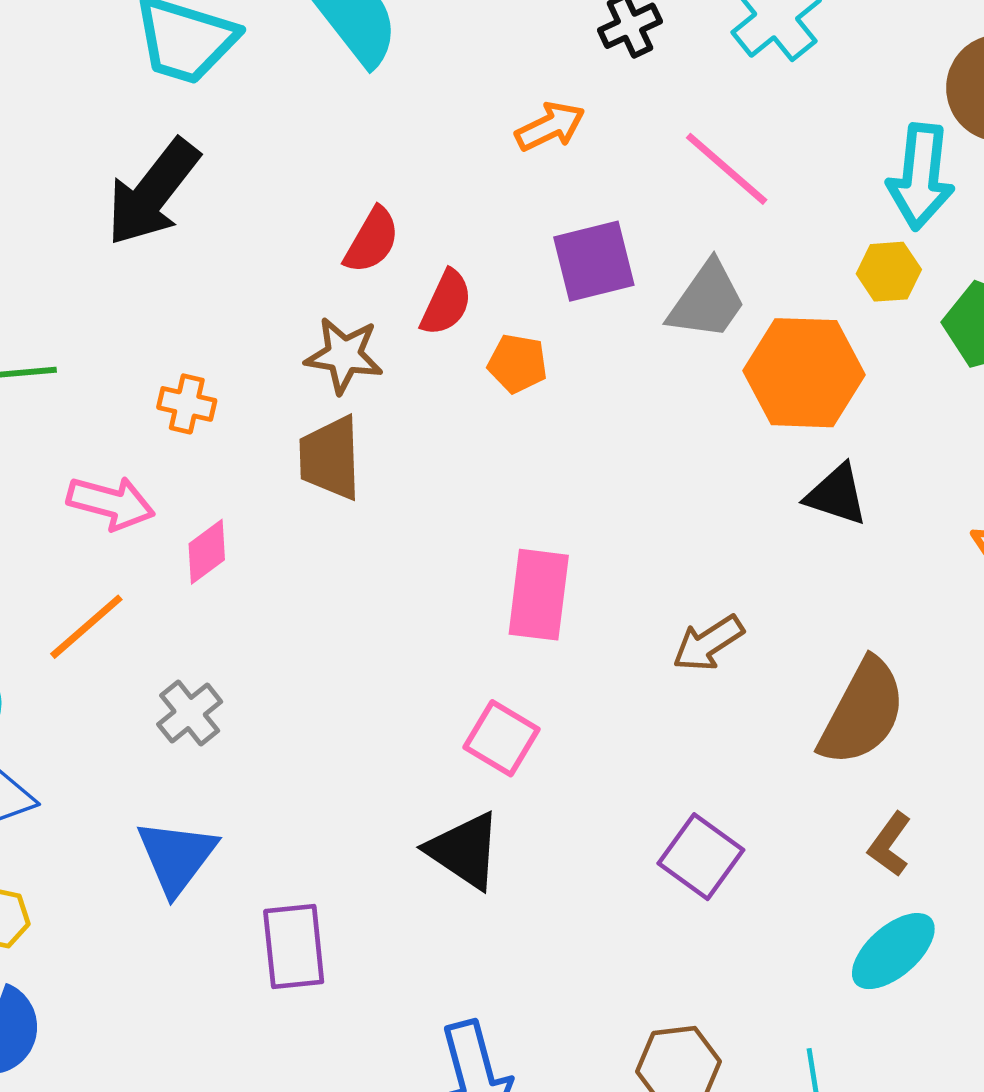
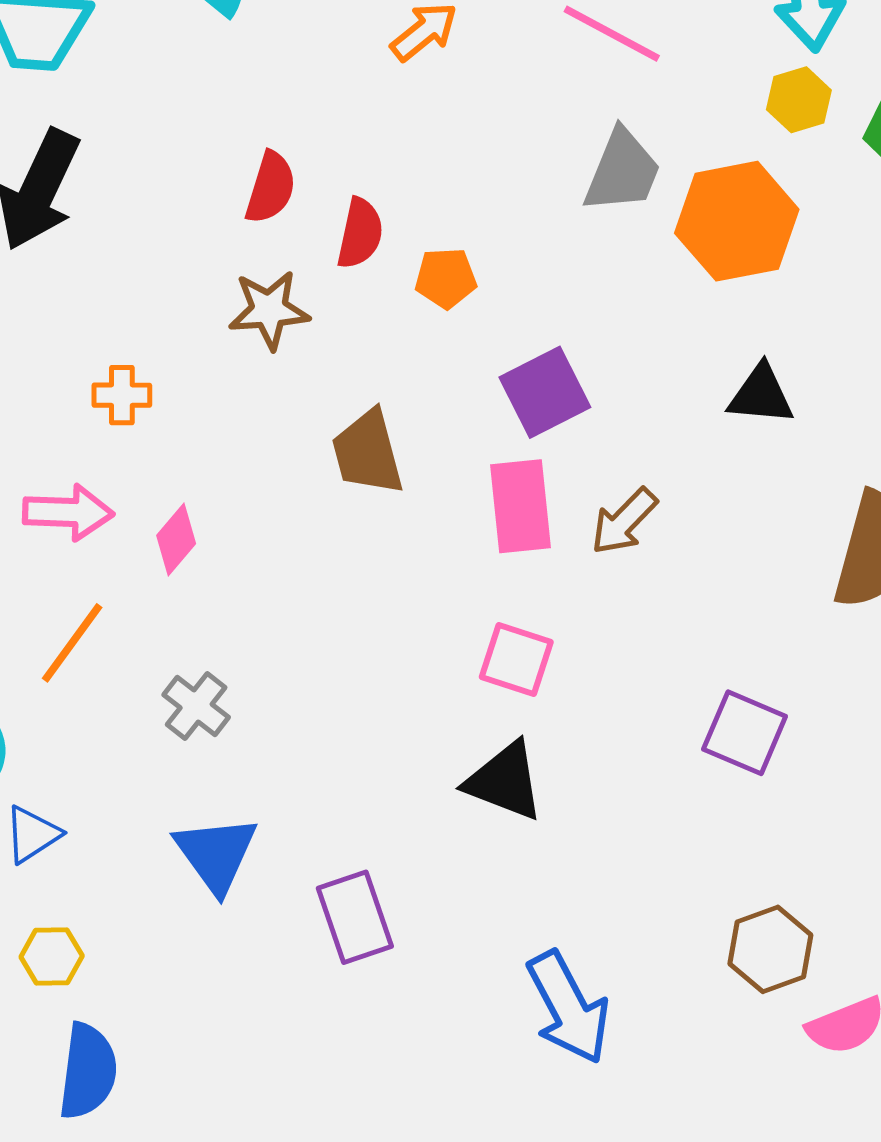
purple square: (594, 261) -> (545, 392), moved
brown trapezoid: (330, 458) -> (368, 452), moved
black triangle: (837, 495) -> (761, 395), moved
brown arrow: (708, 643) -> (624, 521), moved

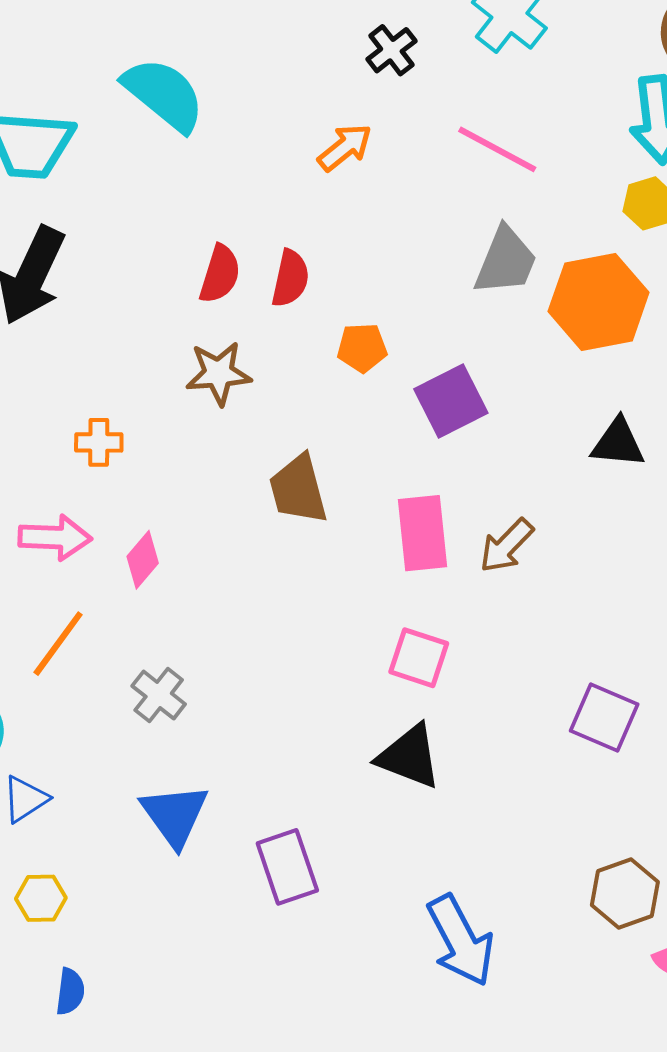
red semicircle: (360, 233) -> (290, 278), moved
purple square: (545, 392) -> (451, 401), moved
blue semicircle: (88, 1071) -> (70, 992), size x0.6

